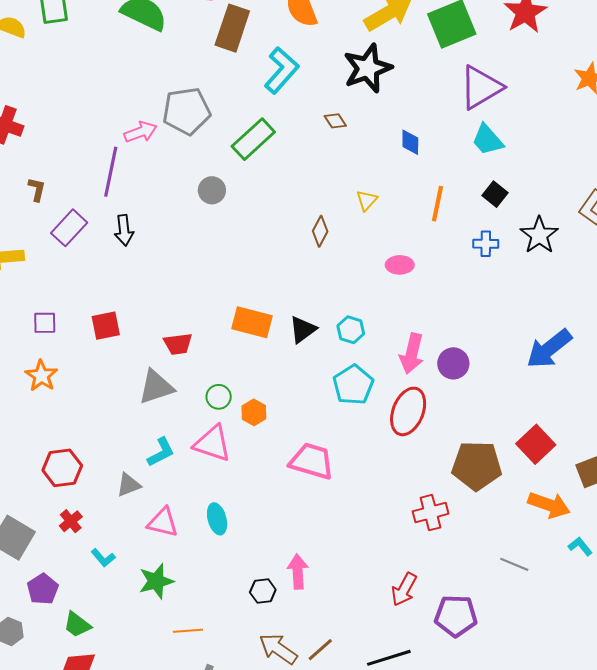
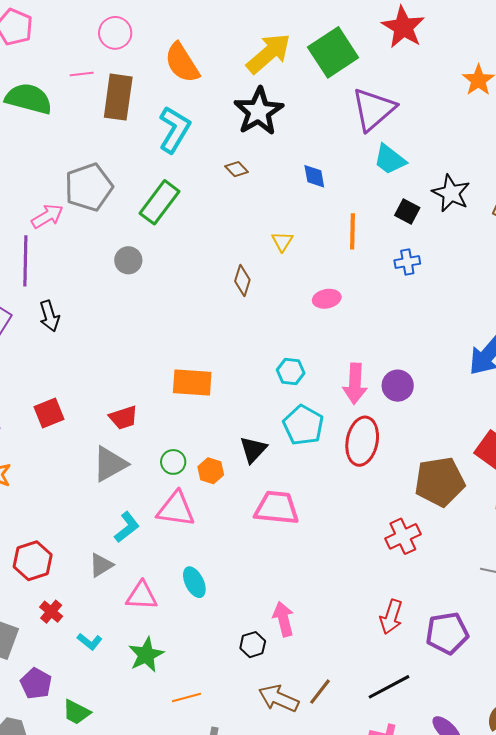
black star: (539, 235) -> (451, 193), moved
black triangle: (303, 330) -> (253, 450), moved

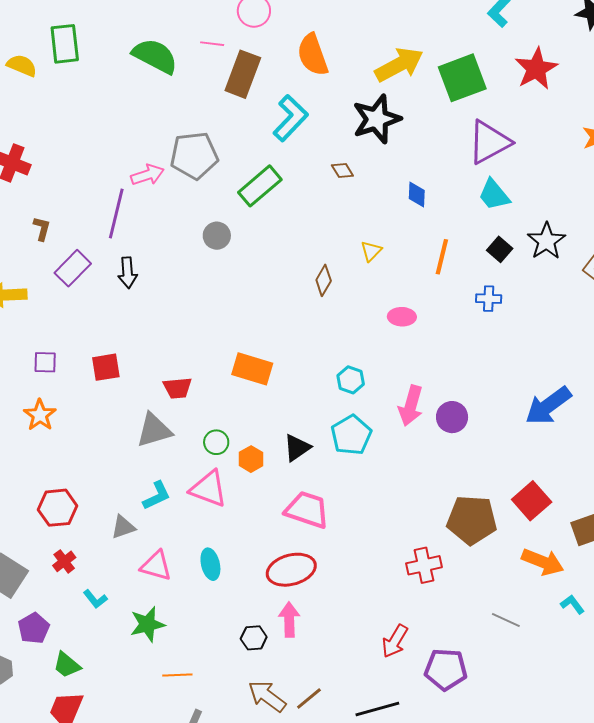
red ellipse: (362, 441) -> (291, 570), moved, turned 51

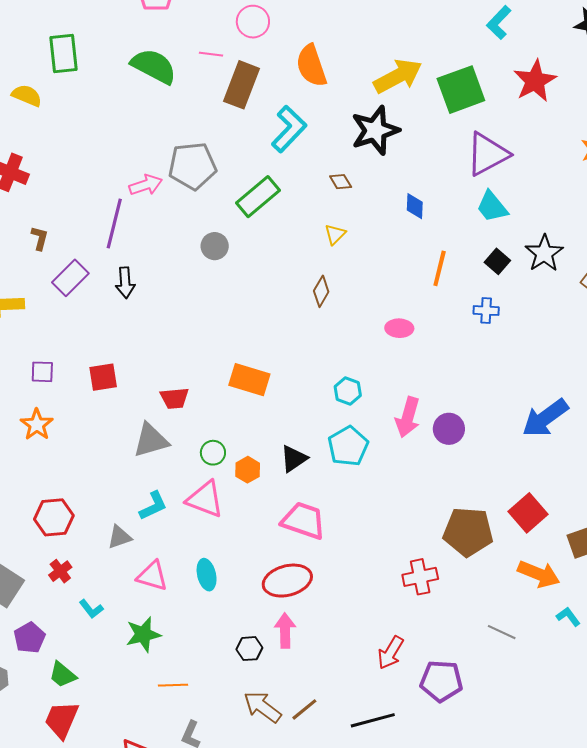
yellow semicircle: (22, 65) -> (27, 96), moved
yellow triangle: (371, 251) -> (335, 234), moved

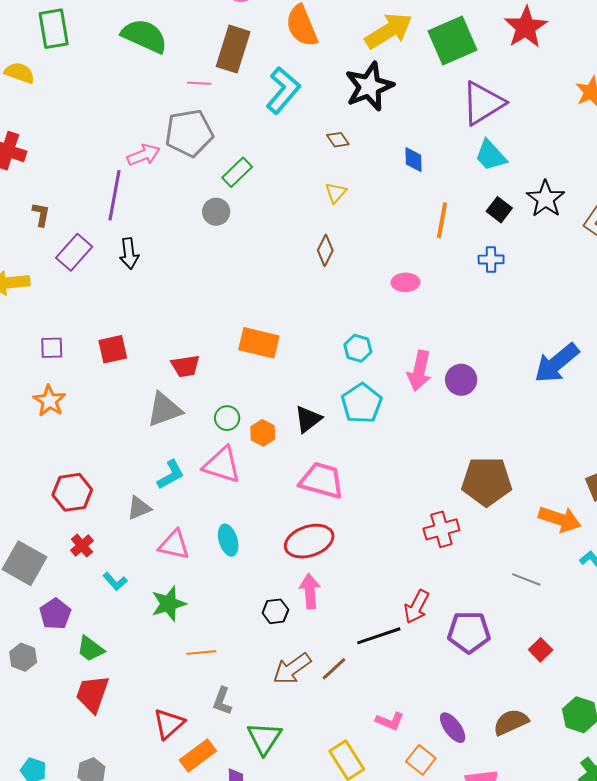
pink line: (211, 54) -> (199, 83), moved
green rectangle: (258, 197) -> (237, 172), moved, size x0.7
red square: (528, 513) -> (541, 650), moved, size x0.6
brown arrow: (262, 707) -> (292, 669), turned -69
black line: (373, 720) -> (379, 636), moved

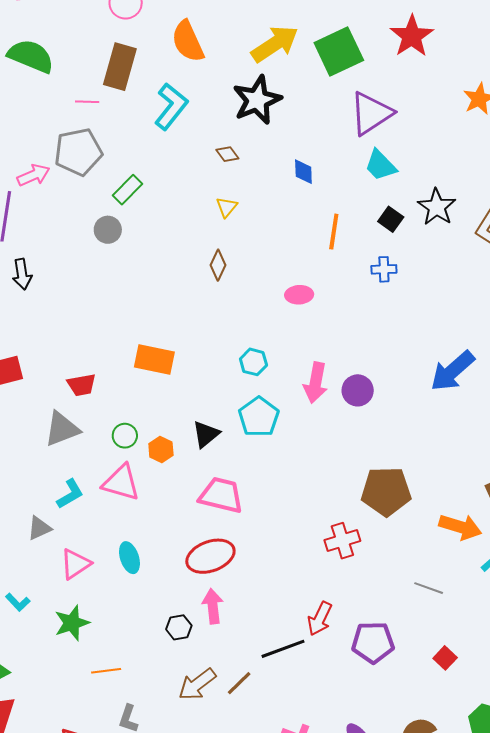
pink triangle: (174, 545) -> (76, 564), turned -44

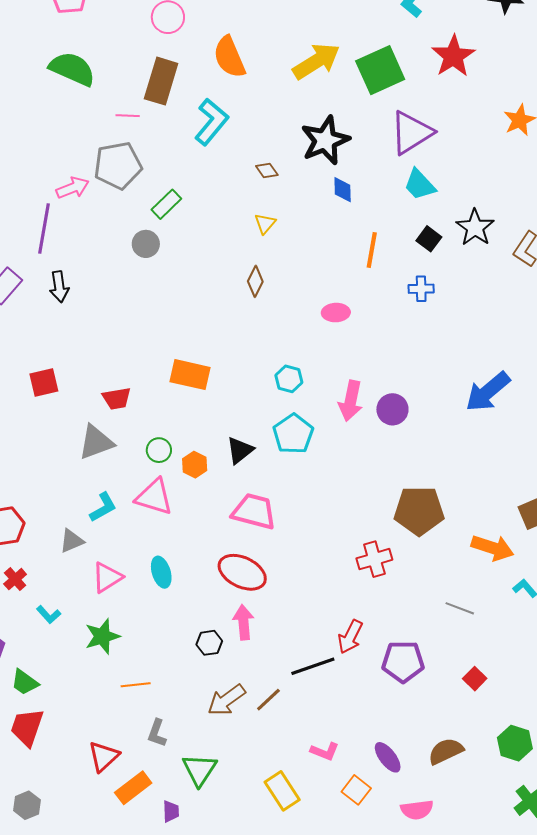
black star: (257, 100) -> (325, 140), moved
red ellipse: (210, 556) -> (242, 572), turned 45

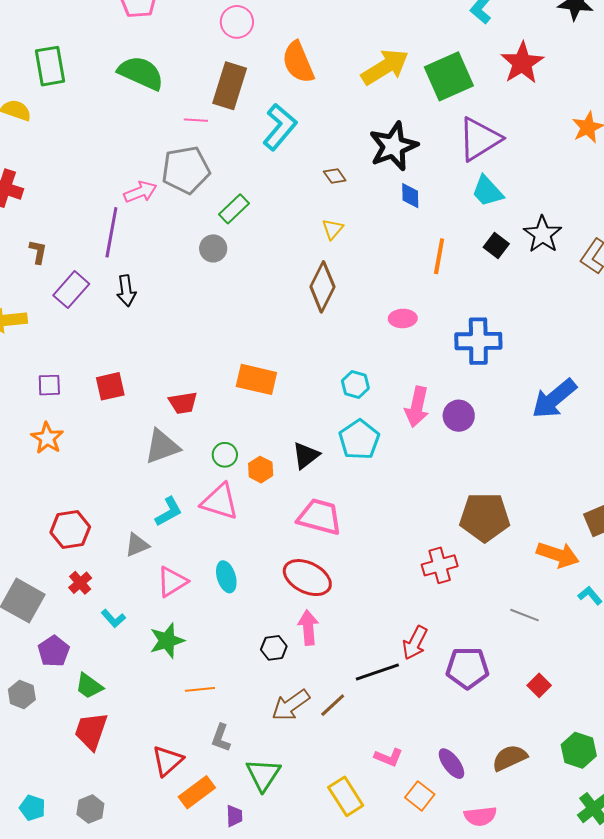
brown diamond: (255, 281) -> (322, 287), size x1.6
blue cross: (421, 289) -> (478, 341), moved, size x1.8

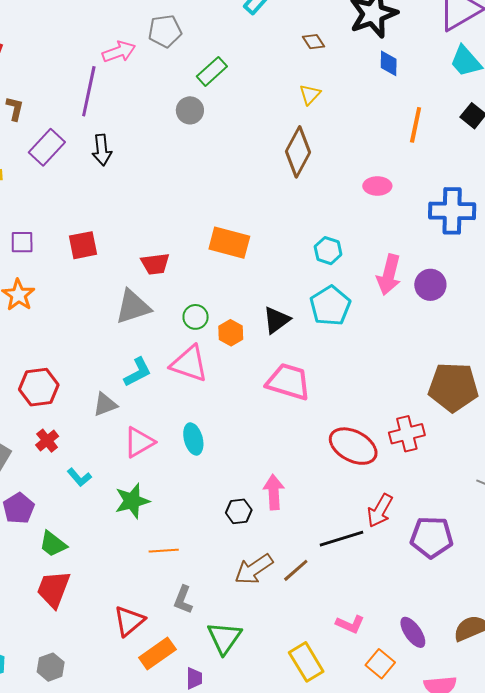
gray pentagon: (186, 170) -> (165, 31), size x0.7
red ellipse: (307, 578) -> (353, 446), moved

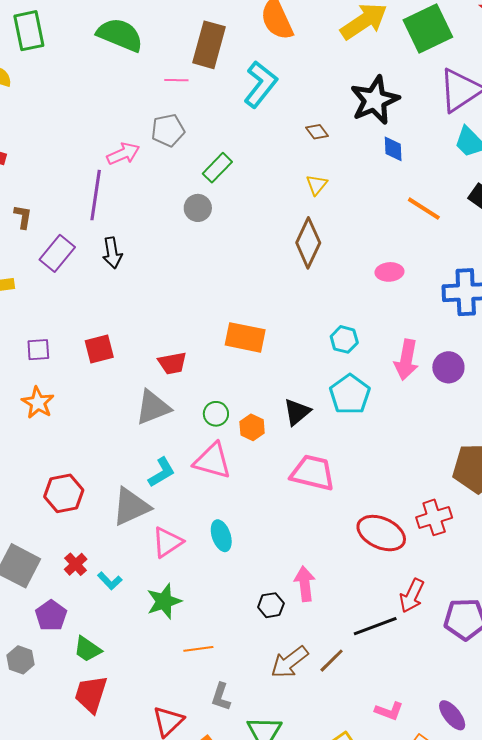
orange line: (416, 125) -> (424, 209), turned -66
gray triangle: (105, 404) -> (131, 507), size x1.6
red cross: (47, 441) -> (76, 564), moved

